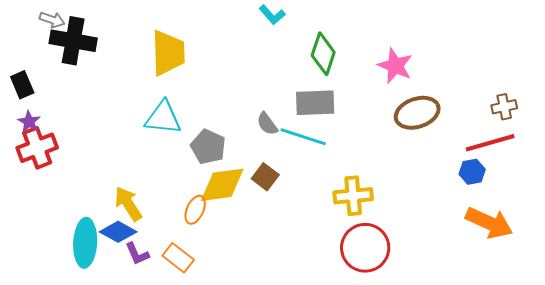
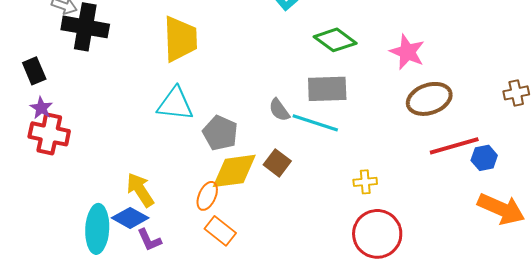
green diamond: (323, 54) -> (335, 40), turned -72
red line: (490, 143) -> (454, 146), moved
red cross: (37, 148) -> (49, 134), turned 33
yellow cross: (353, 196) -> (365, 182), size x0.6
orange rectangle: (178, 258) -> (220, 231), moved

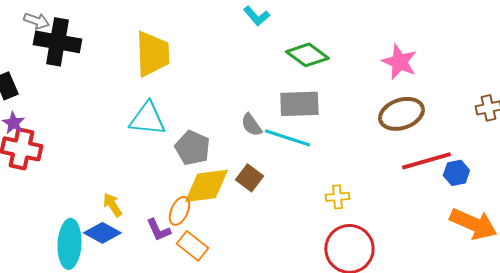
pink star: (407, 52) -> (399, 62), moved
yellow arrow: (140, 190) -> (112, 205), size x0.7
purple L-shape: (149, 240) -> (158, 230), moved

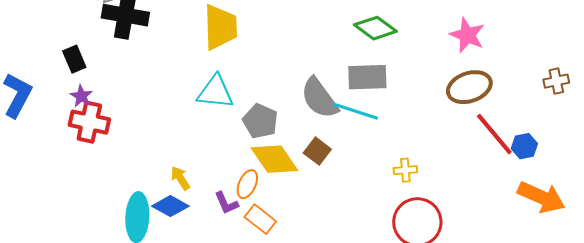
gray semicircle: (251, 125) -> (319, 98), size x1.8
red line: (426, 161) -> (494, 134), turned 66
yellow diamond: (206, 186) -> (274, 159), turned 63

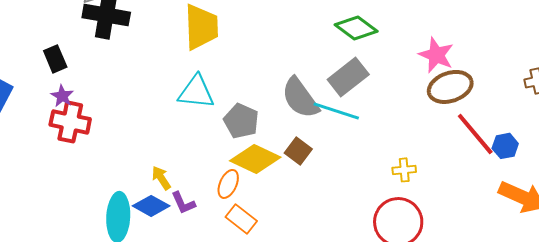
pink star: (467, 35) -> (436, 55), moved
gray rectangle: (367, 77) -> (348, 77), turned -36
yellow diamond: (274, 159) -> (255, 159), turned -30
yellow cross: (405, 170) -> (404, 170), moved
purple L-shape: (226, 203) -> (183, 203), moved

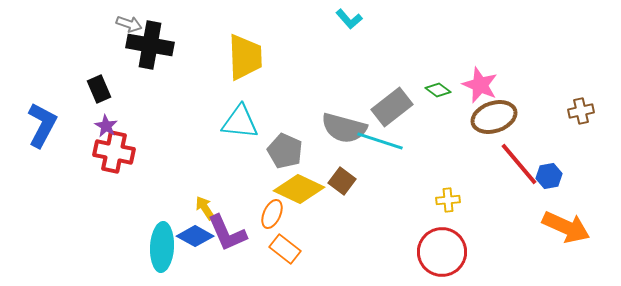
green diamond: (356, 28) -> (438, 90), moved, size x0.6
gray semicircle: (300, 98) -> (344, 128), turned -39
purple L-shape: (183, 203) -> (227, 233), size x1.6

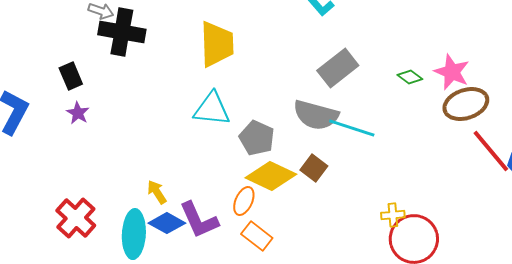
gray rectangle: (392, 107) -> (338, 68), moved
red cross: (114, 152) -> (76, 218), moved, turned 30
yellow cross: (448, 200) -> (393, 215), moved
yellow arrow: (205, 208) -> (157, 192), moved

